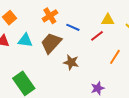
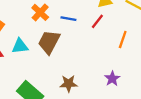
brown star: (71, 62) -> (69, 84), moved

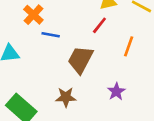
blue line: (68, 19) -> (51, 35), moved
brown trapezoid: (49, 42) -> (80, 60), moved

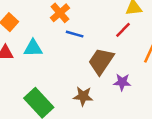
purple star: (116, 91) -> (122, 82), moved, turned 30

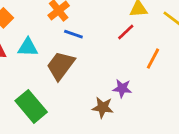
brown trapezoid: (101, 61) -> (61, 66), moved
brown star: (83, 96) -> (103, 107), moved

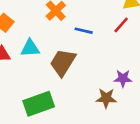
blue line: (73, 34) -> (84, 31), moved
green rectangle: (31, 106) -> (39, 104), turned -64

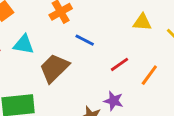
red line: (121, 25) -> (119, 64), moved

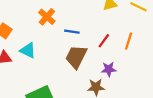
cyan triangle: (24, 44) -> (28, 50), turned 35
brown trapezoid: (54, 68) -> (76, 57), moved

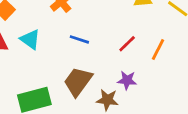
blue line: (72, 32) -> (79, 39), moved
brown trapezoid: (76, 57) -> (78, 82), moved

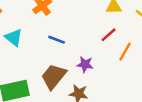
red line: (127, 44) -> (109, 35), moved
purple star: (127, 80) -> (85, 64), moved

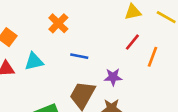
cyan triangle: (14, 38) -> (34, 61), turned -42

